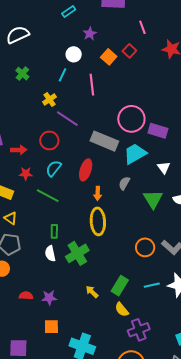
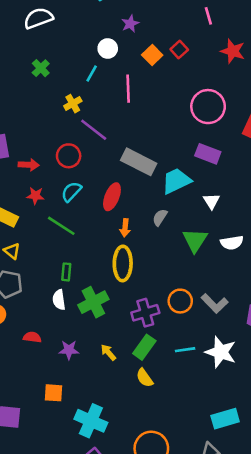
pink line: (142, 27) -> (208, 16), moved
pink circle: (131, 119) -> (208, 107), moved
red semicircle: (26, 296) -> (32, 337), moved
purple star: (49, 298) -> (69, 350), moved
purple cross: (139, 330) -> (145, 313), moved

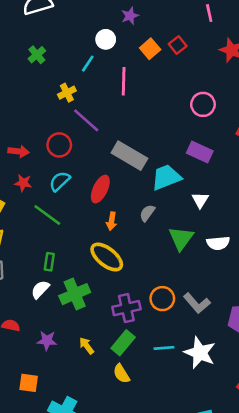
pink circle: (208, 107) -> (203, 104), size x0.7
yellow ellipse: (123, 263) -> (107, 257), turned -56
white semicircle: (59, 300) -> (40, 289), turned 48

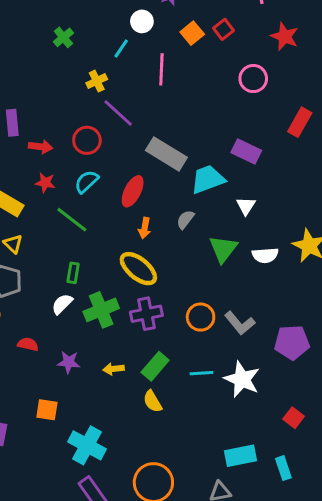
pink circle: (203, 104) -> (253, 79), moved
purple cross: (126, 308) -> (146, 314), moved
yellow arrow: (87, 346) -> (114, 369), turned -60

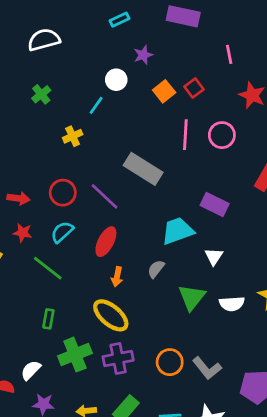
pink line: (161, 69) -> (185, 135), moved
purple line: (118, 113) -> (105, 196), moved
gray rectangle: (166, 154) -> (143, 169), moved
white semicircle: (62, 304) -> (31, 370), moved

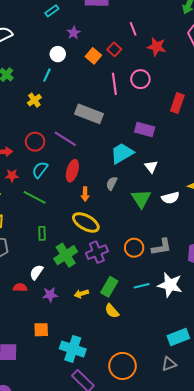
pink line: (229, 54) -> (133, 29), moved
gray L-shape: (207, 368) -> (161, 247), turned -50

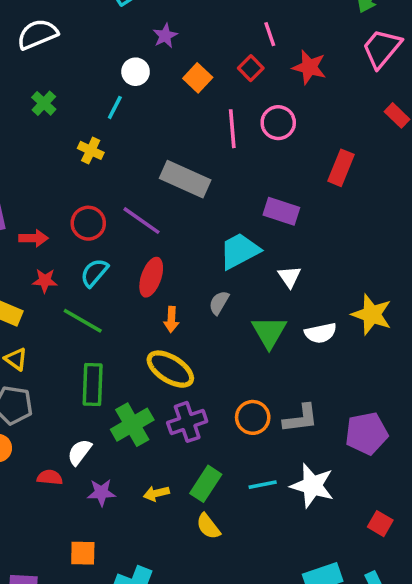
red square: (114, 49) -> (251, 68), moved
yellow cross: (34, 100) -> (91, 150), turned -32
green rectangle: (42, 233) -> (93, 384), size x1.6

